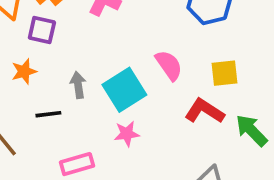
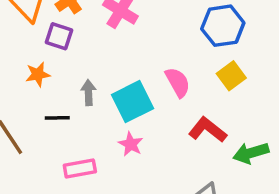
yellow square: (224, 73) -> (231, 76), moved, turned -36
green arrow: (252, 130) -> (251, 153), turned -68
pink star: (127, 134) -> (131, 144), turned 30

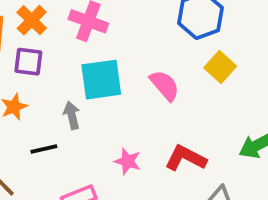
cyan square: (132, 102) -> (101, 80), moved, turned 30
red L-shape: (208, 130) -> (186, 158), moved

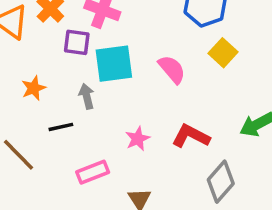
purple square: (28, 62) -> (77, 42), moved
pink star: (128, 161) -> (138, 139), turned 30

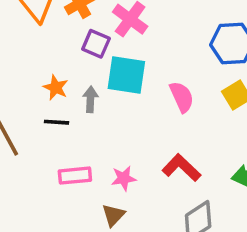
orange star: (34, 88) -> (56, 88), moved, turned 30
pink star: (138, 139) -> (124, 178), moved

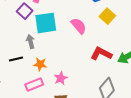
purple square: (96, 44) -> (25, 11), turned 35
orange star: (56, 88) -> (40, 64), moved
red L-shape: (181, 168) -> (101, 54), moved

